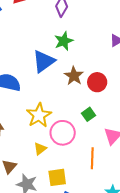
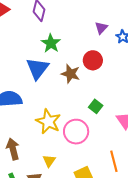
red circle: (97, 82) -> (93, 60), moved
yellow triangle: (40, 149) -> (49, 161), moved
orange line: (92, 158) -> (114, 161), moved

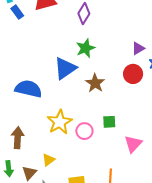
red circle: (93, 60) -> (133, 74), moved
green square: (96, 106) -> (109, 122), turned 32
pink circle: (76, 132) -> (84, 131), moved, size x0.7

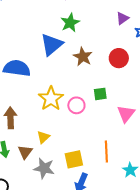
red circle: (133, 74) -> (119, 58), moved

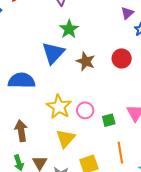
purple triangle: (122, 18) -> (127, 13), moved
green square: (100, 94) -> (109, 120), moved
yellow triangle: (43, 137) -> (66, 138), moved, size x1.5

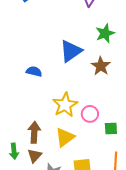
green star: (69, 29) -> (105, 33), moved
blue semicircle: (22, 81) -> (34, 71), size x0.6
brown arrow: (21, 131) -> (34, 132), moved

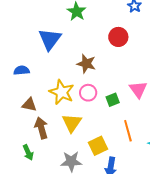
brown star: (101, 66) -> (86, 64), moved
brown triangle: (35, 156) -> (29, 105), moved, turned -42

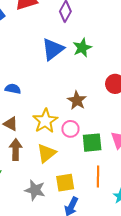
blue triangle: (50, 39) -> (53, 49), moved
green square: (113, 100) -> (92, 143), size x1.5

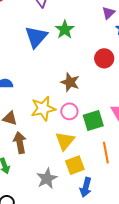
yellow star: (45, 121) -> (43, 109), turned 30
yellow triangle: (46, 153) -> (65, 141), moved
gray star: (35, 190) -> (47, 178), turned -30

